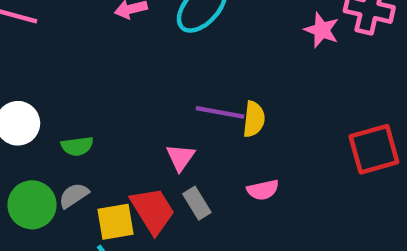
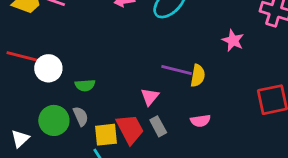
pink star: (322, 30) -> (233, 40), moved
gray semicircle: (74, 195) -> (81, 116), turned 96

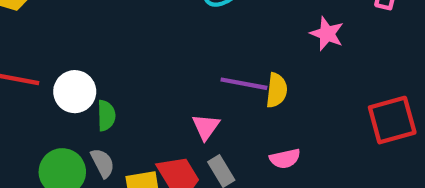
white circle: (48, 68) -> (75, 92), moved
green semicircle: (85, 85) -> (106, 116), turned -84

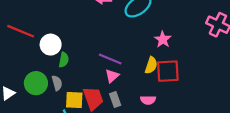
pink star: (327, 34) -> (163, 39), moved
purple line: (244, 84) -> (110, 59), moved
red square: (392, 120) -> (168, 71), moved

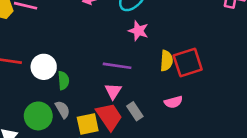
pink star: (163, 39) -> (138, 31), moved
pink triangle: (112, 76) -> (113, 91), moved

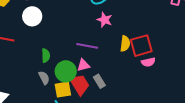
white circle: (44, 67) -> (32, 16), moved
pink triangle: (113, 91) -> (83, 65), turned 40
pink semicircle: (173, 102) -> (148, 62), moved
green circle: (38, 116) -> (66, 71), moved

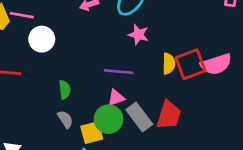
pink semicircle: (148, 62) -> (216, 64), moved, size x1.6
green circle: (66, 71) -> (109, 119), moved
gray rectangle: (99, 81) -> (139, 117), size x1.5
red trapezoid: (80, 84) -> (169, 115), moved, turned 55

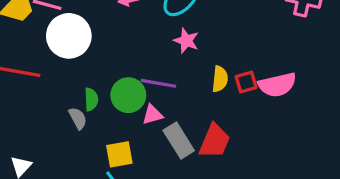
white circle: (42, 39) -> (69, 36), size x1.4
red square: (190, 64) -> (246, 82), size x0.6
gray semicircle: (65, 119) -> (78, 118), moved
green circle: (109, 119) -> (128, 95), moved

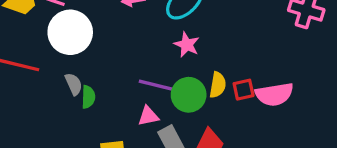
green circle: (128, 95) -> (189, 95), moved
gray semicircle: (78, 118) -> (74, 84), moved

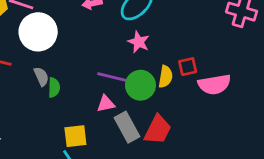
red square: (244, 90) -> (188, 67), moved

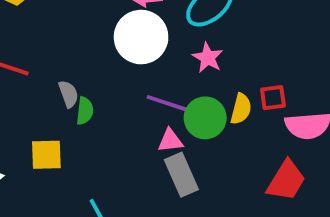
white circle: (38, 32) -> (141, 37), moved
pink triangle: (106, 104) -> (170, 141), moved
red trapezoid: (158, 130) -> (286, 181), moved
yellow square: (75, 136) -> (46, 155), moved

